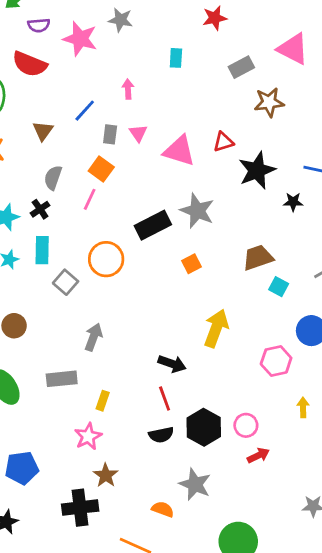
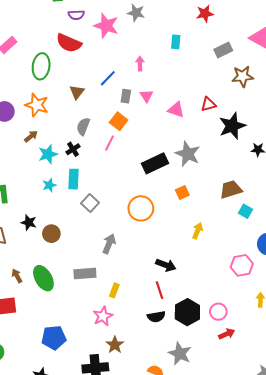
pink triangle: (179, 151) -> (176, 110), size x0.7
orange circle: (106, 259) -> (141, 208), moved
yellow arrow: (216, 328) -> (198, 231), moved, size x0.6

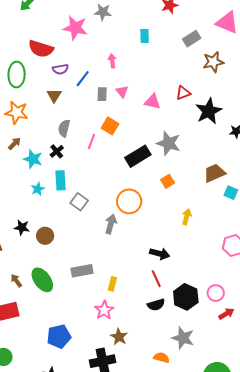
purple semicircle: (76, 15) -> (60, 69), moved
orange square: (119, 121) -> (110, 126), moved
cyan star: (48, 154) -> (33, 159), turned -30
gray arrow: (109, 244) -> (111, 224), moved

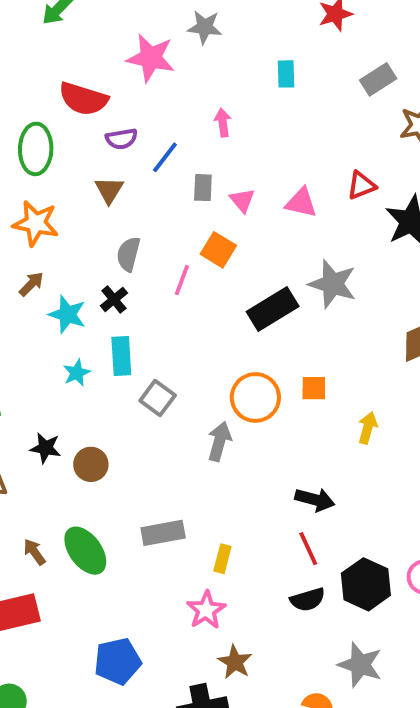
pink triangle: (122, 92) -> (242, 200), moved
orange square: (168, 181) -> (314, 388), moved, turned 32

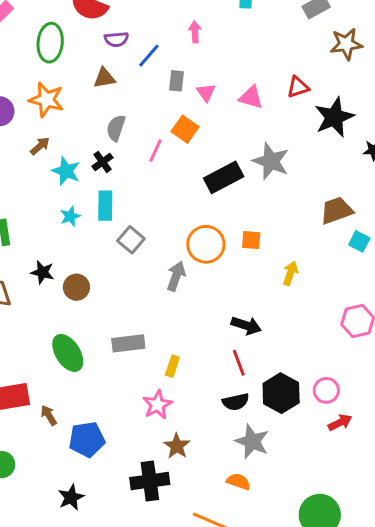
brown triangle: (109, 190) -> (104, 78), turned 45
brown arrow: (34, 552) -> (49, 415), moved
gray star: (360, 665) -> (252, 442), moved

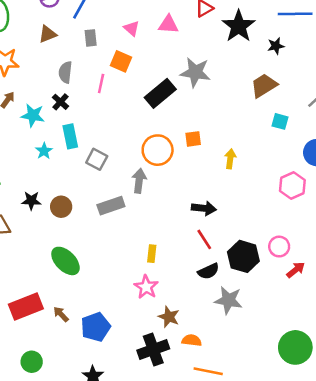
gray rectangle: (176, 81) -> (91, 38), moved
brown trapezoid: (337, 210) -> (264, 85), moved
gray rectangle: (128, 343) -> (111, 206), moved
orange semicircle: (238, 482) -> (192, 340), moved

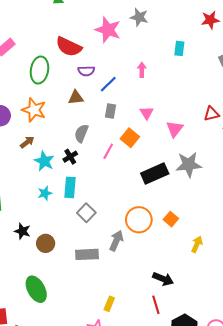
pink triangle: (168, 25) -> (175, 129), moved, turned 48
gray star: (195, 72) -> (189, 165), turned -30
orange square: (193, 139) -> (171, 219), turned 32

